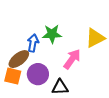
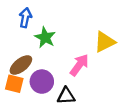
green star: (52, 34) -> (45, 37), moved, turned 30
blue arrow: (33, 43) -> (25, 18), moved

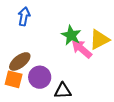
green star: (45, 37) -> (71, 35), moved
pink arrow: (79, 65) -> (82, 49), moved, turned -85

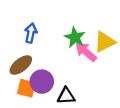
blue arrow: (24, 16) -> (31, 33), moved
orange square: (14, 79) -> (26, 88), moved

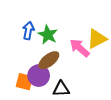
green star: (75, 37) -> (48, 35), moved
brown ellipse: (21, 65) -> (49, 60), moved

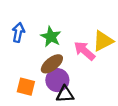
blue arrow: (28, 31) -> (18, 32), moved
purple circle: (39, 76) -> (57, 80), moved

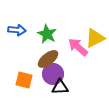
blue arrow: (18, 32) -> (17, 30), turned 84

